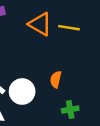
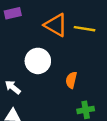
white circle: (22, 91) -> (38, 61), moved

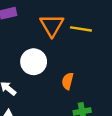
orange triangle: (56, 25) -> (52, 25), turned 30

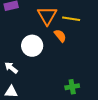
orange semicircle: (68, 81) -> (60, 36), moved, turned 128

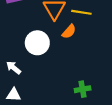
orange semicircle: (60, 36) -> (69, 32), turned 80

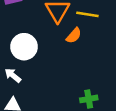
white circle: (37, 43) -> (24, 47), moved

